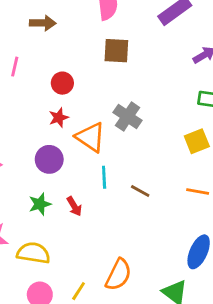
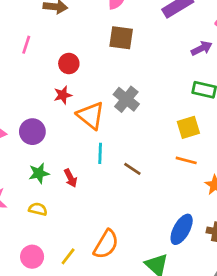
purple circle: (49, 159) -> (32, 132), moved
orange line: (198, 192) -> (186, 160), moved
yellow semicircle: (33, 253) -> (38, 209), moved, size x0.6

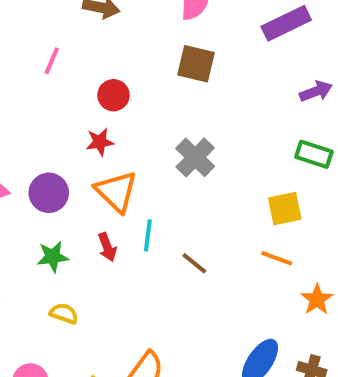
orange triangle: (91, 116) -> (116, 191), moved
red arrow: (71, 178) -> (107, 247), moved
yellow semicircle: (38, 209) -> (64, 313), moved

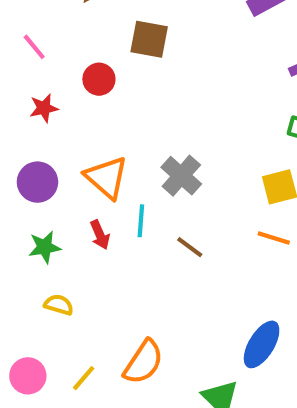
pink line: (52, 61) -> (34, 47), turned -60
brown square: (196, 64) -> (149, 39), moved
red star: (100, 142) -> (44, 108), moved
gray cross: (195, 157) -> (181, 176), moved

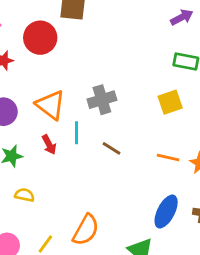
red circle: (99, 79) -> (40, 38), size x1.5
gray cross: (181, 176) -> (102, 100), turned 36
orange line: (274, 238) -> (168, 158), moved

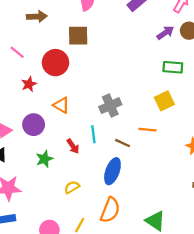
orange triangle: (51, 105) -> (61, 105), moved, size x0.7
orange line: (168, 158) -> (148, 130), moved
yellow semicircle: (24, 195) -> (72, 187), moved, turned -35
blue ellipse: (166, 212) -> (112, 171), moved

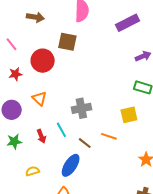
cyan line: (93, 134) -> (61, 130), turned -35

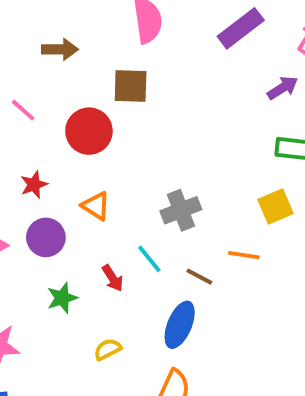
red star: (15, 74) -> (34, 185), moved

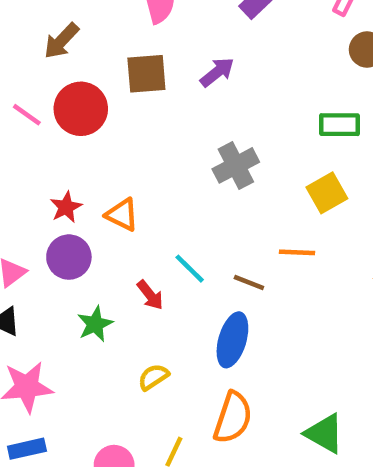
brown arrow: (60, 49) -> (61, 41), turned 140
purple arrow: (283, 88) -> (217, 72), moved
red circle: (89, 131) -> (81, 109), moved
red star: (34, 185) -> (66, 207), moved
gray cross: (181, 210) -> (236, 165), moved

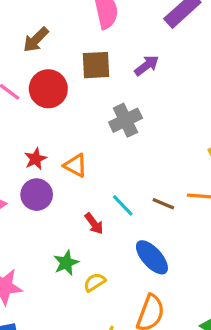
gray cross: (236, 165) -> (126, 120), moved
brown line: (249, 282) -> (163, 204), moved
green star: (95, 324) -> (66, 263), moved
blue ellipse: (232, 340) -> (152, 257), turned -60

